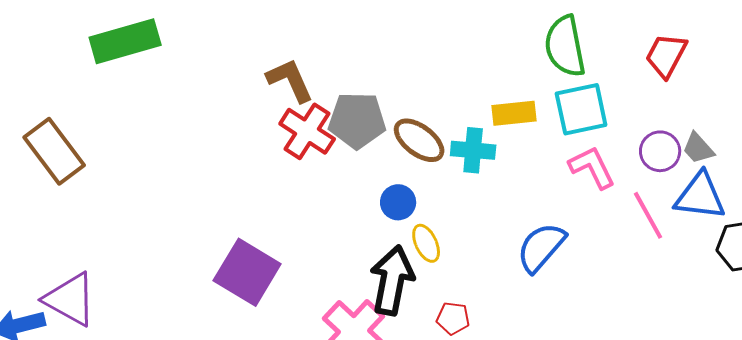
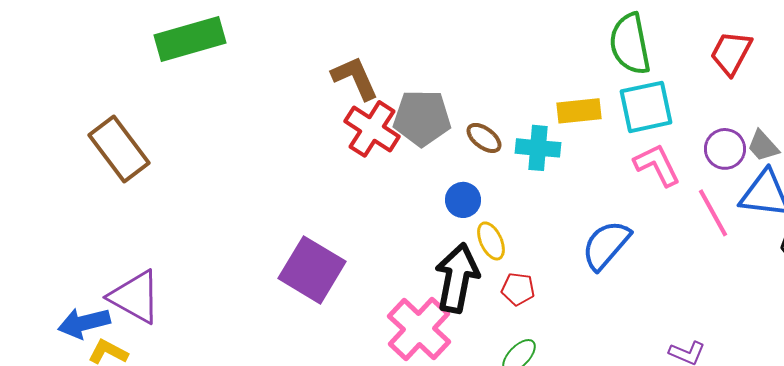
brown ellipse: (419, 140) -> (484, 138), size x0.7
red pentagon: (453, 318) -> (518, 289), moved

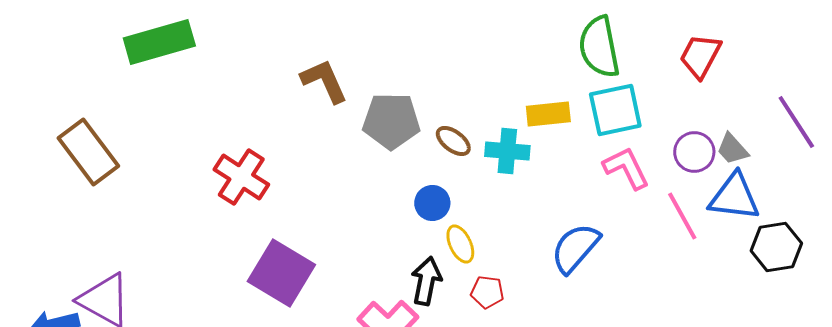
red cross: (372, 129) -> (241, 177), moved
black arrow: (457, 278) -> (426, 281), size x0.7

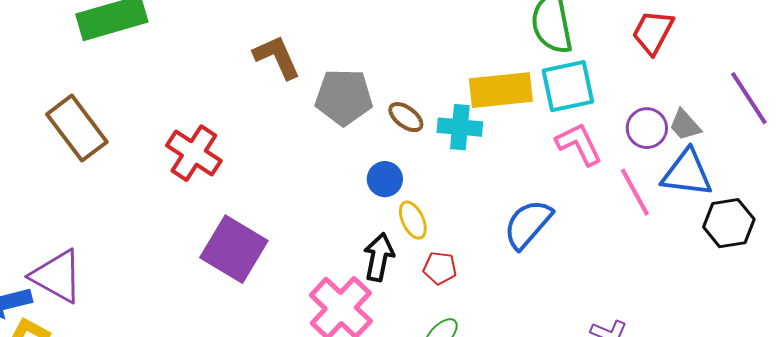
yellow rectangle: (548, 114) -> (501, 90), size x1.4
brown rectangle: (88, 152) -> (77, 128), moved

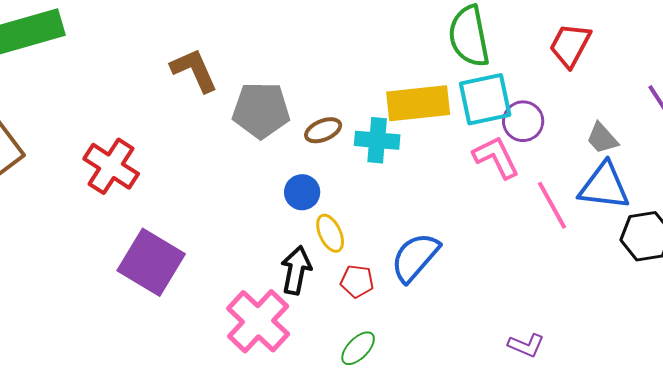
brown ellipse: (406, 117) -> (323, 130), turned -60
purple circle: (647, 128) -> (523, 121), moved
blue semicircle: (528, 224) -> (415, 257), moved

